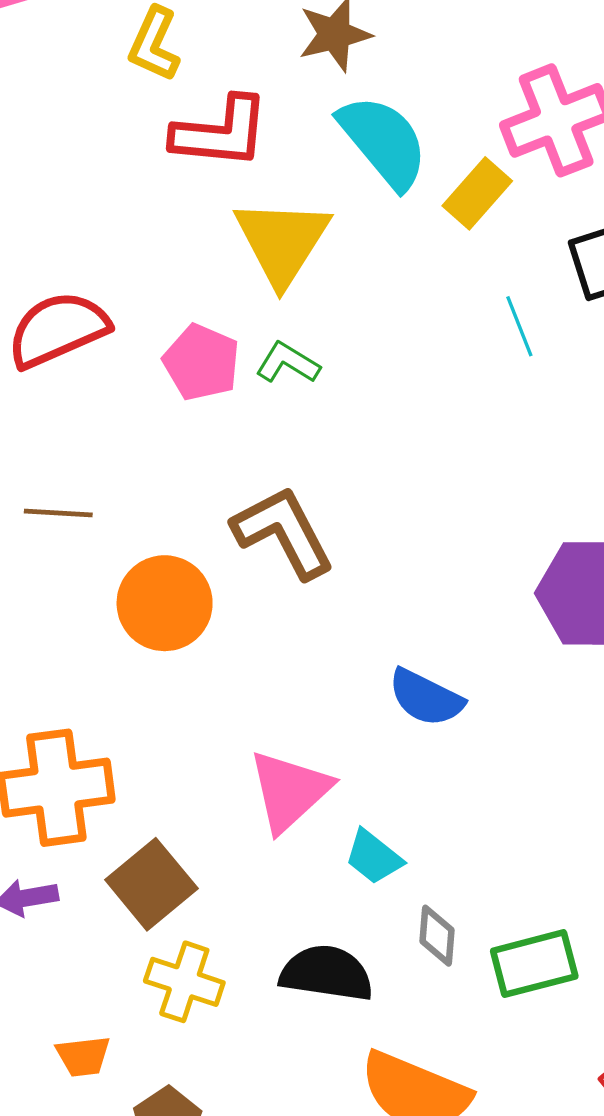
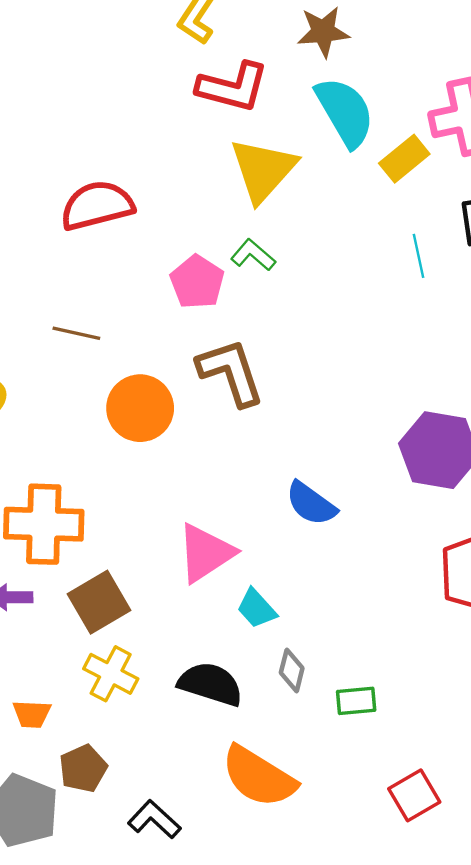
pink pentagon: (201, 362) -> (197, 282), moved
green rectangle: (534, 964) -> (356, 701), size x0.7

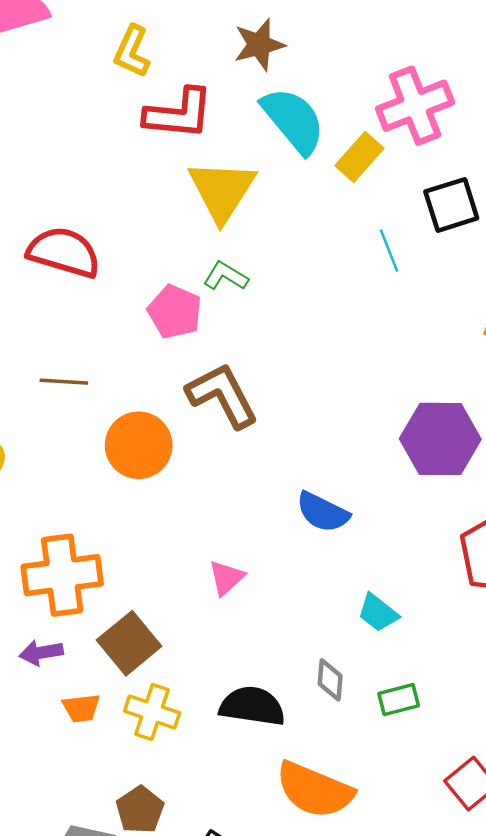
red semicircle: (97, 205) -> (64, 252), turned 40
pink triangle: (206, 553) -> (226, 578), size x0.6
cyan trapezoid: (257, 609) -> (378, 613), moved
orange trapezoid: (32, 714) -> (81, 708), moved

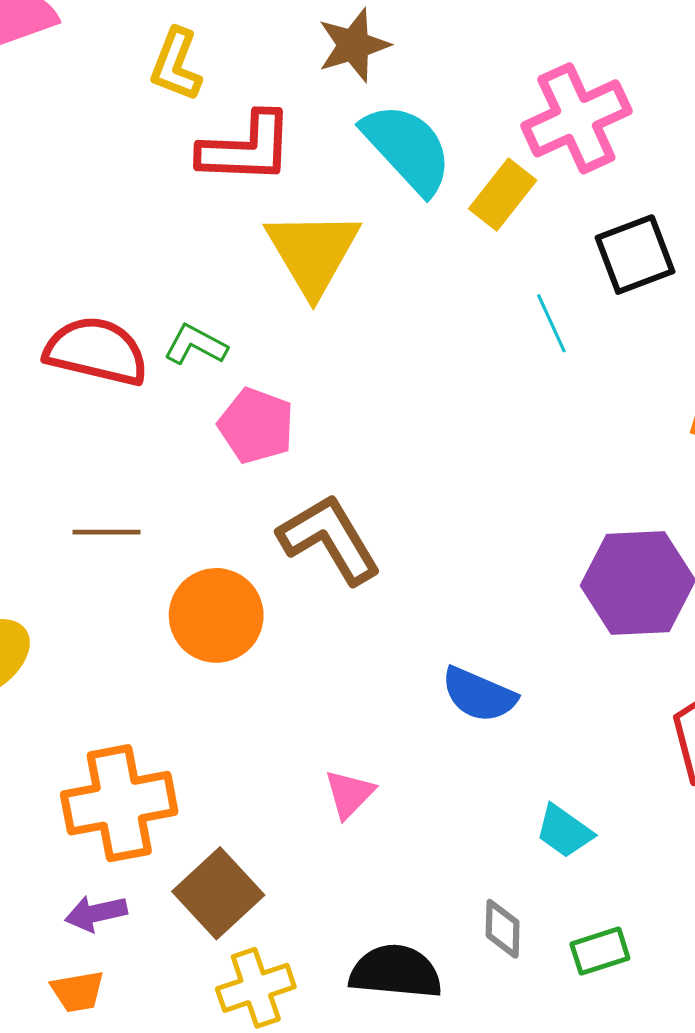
green L-shape: (226, 276) -> (196, 345), moved
orange trapezoid: (81, 708) -> (78, 991), moved
yellow cross: (152, 712) -> (256, 988), turned -34

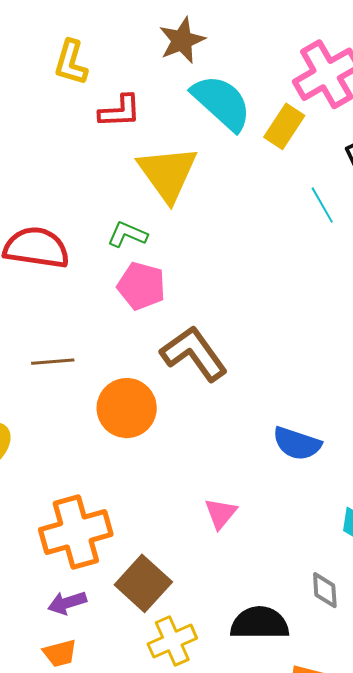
red L-shape: (246, 148) -> (120, 111), size x0.7
green L-shape: (196, 345) -> (127, 234), moved

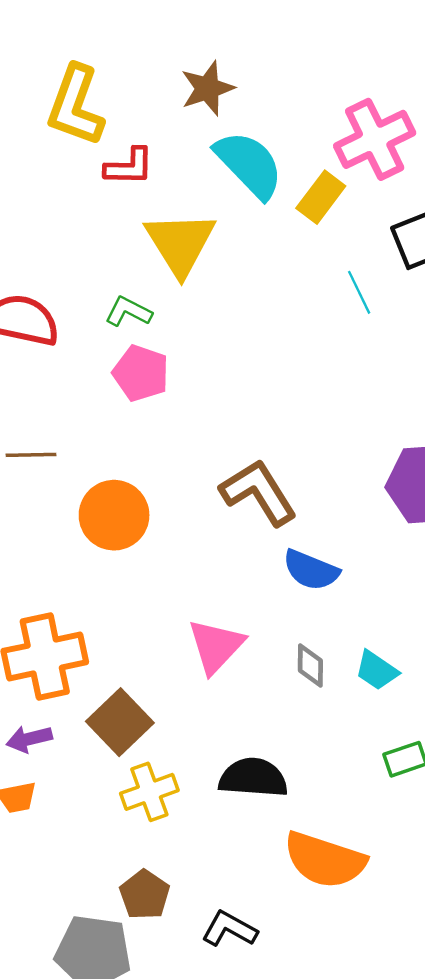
yellow L-shape: (71, 62) -> (75, 106), size x1.5
brown L-shape: (194, 354) -> (259, 492), moved
pink triangle: (221, 513) -> (216, 646), size x1.5
gray diamond: (325, 590) -> (310, 666), moved

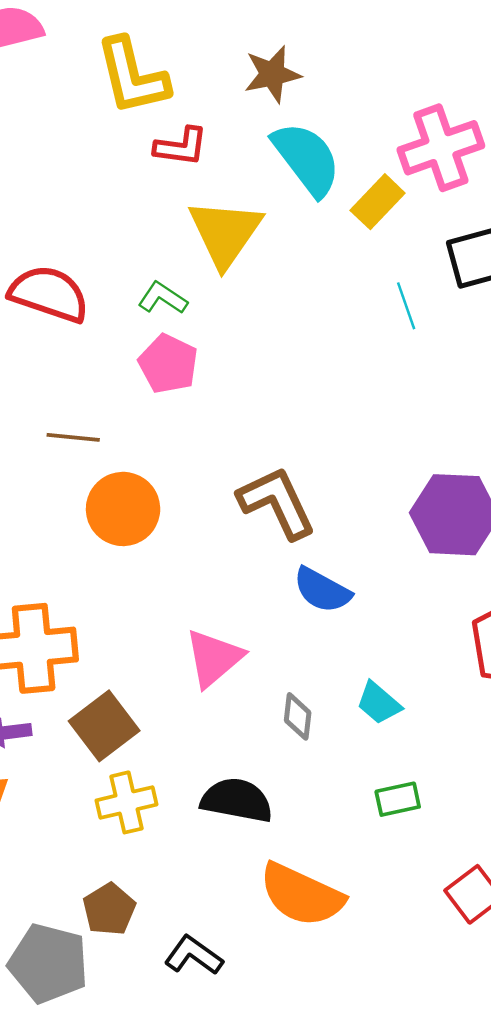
yellow L-shape: (75, 106) -> (132, 76), turned -40
brown line: (31, 455) -> (73, 437), moved
gray diamond: (310, 666) -> (298, 716), moved

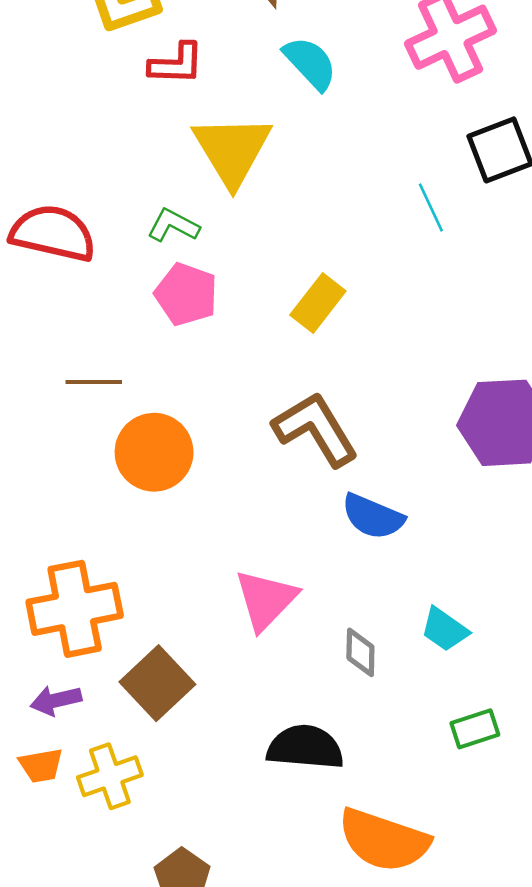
cyan semicircle: (307, 159) -> (310, 63), size x0.7
yellow rectangle: (378, 202) -> (318, 303), moved
yellow cross: (127, 802) -> (110, 776), moved

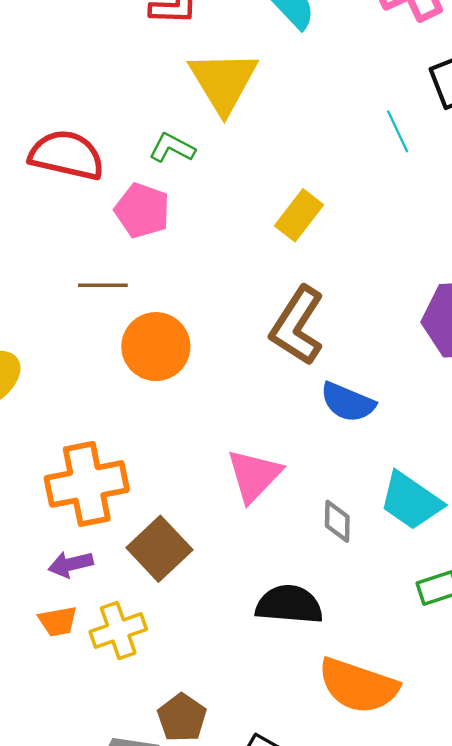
pink pentagon: (186, 294) -> (142, 211), moved
brown L-shape: (316, 429) -> (297, 326), turned -116
cyan trapezoid: (445, 629) -> (411, 501), size x1.5

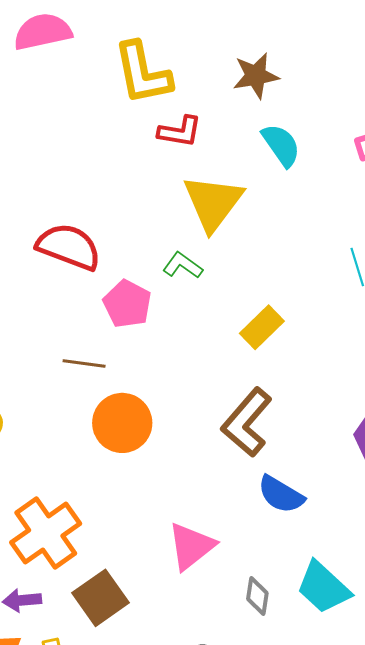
green L-shape: (172, 148) -> (183, 265), moved
orange cross: (87, 484) -> (46, 533), turned -32

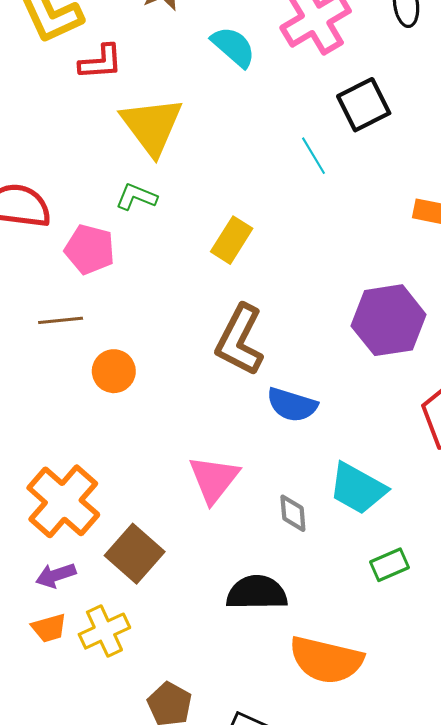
cyan semicircle: (281, 145) -> (233, 47), moved
orange circle: (122, 423) -> (114, 371), size x0.7

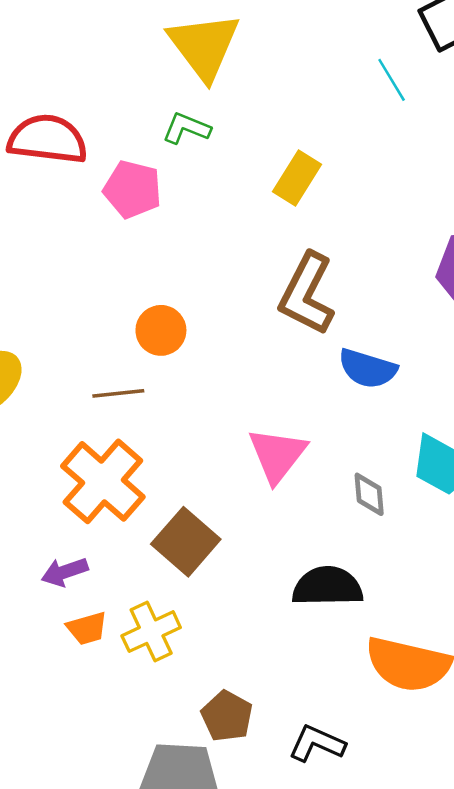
brown line: (61, 320) -> (118, 393), moved
purple arrow: (56, 575) -> (65, 572), moved

